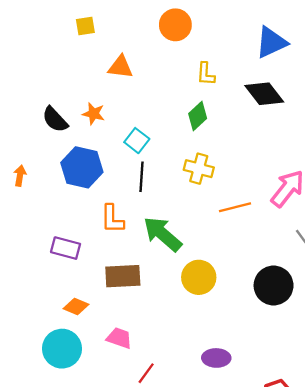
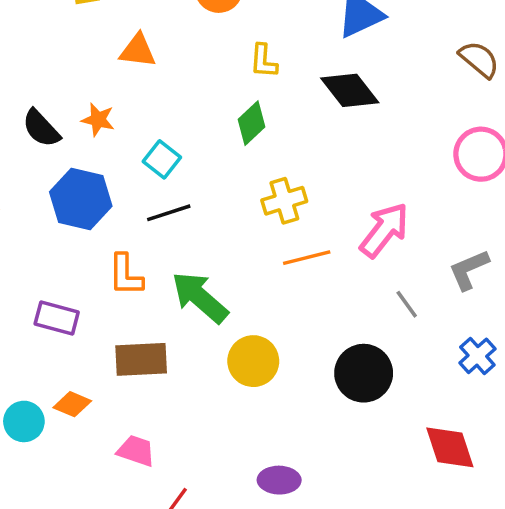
yellow cross: (199, 169) -> (284, 201), moved, turned -32
black line: (141, 177) -> (169, 213), turned 68
cyan circle: (62, 349) -> (24, 421), moved, size x0.7

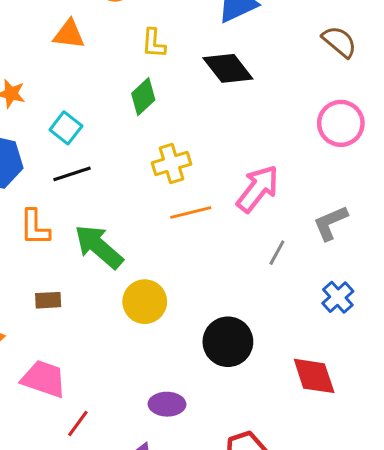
orange triangle: (138, 51) -> (69, 34), moved
gray line: (407, 304) -> (277, 253), turned 65
brown rectangle: (141, 359) -> (48, 300), size x0.6
black circle: (364, 373) -> (228, 342), moved
pink trapezoid: (136, 451) -> (44, 379), size x1.4

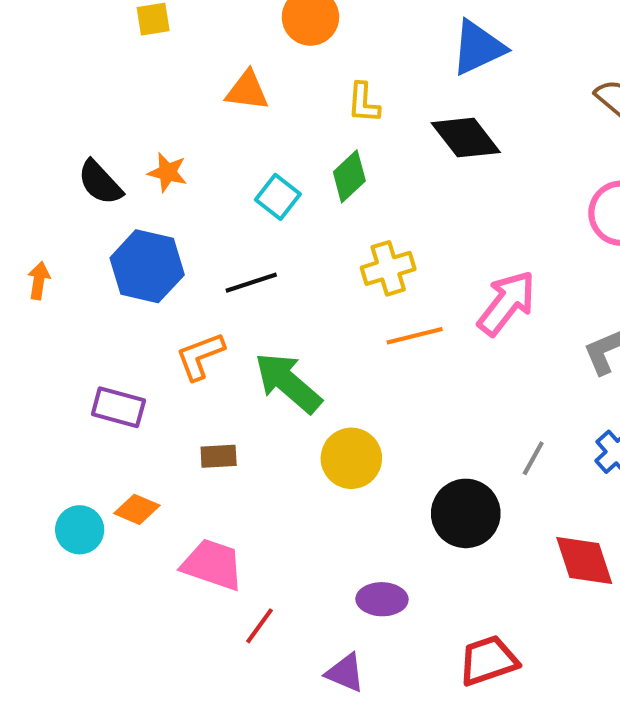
cyan square: (66, 128) -> (278, 197), moved
orange L-shape: (35, 227) -> (200, 356), turned 69
gray line: (277, 253) -> (533, 458), moved

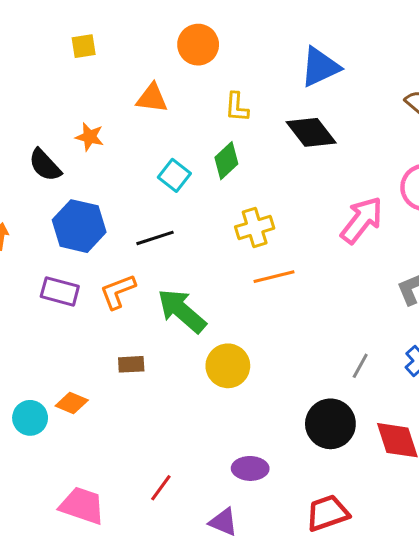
orange star: (168, 172) -> (90, 137), moved
pink arrow: (507, 303) -> (362, 220), moved
purple rectangle: (118, 407) -> (60, 291), moved
black circle: (466, 513) -> (330, 424), moved
pink trapezoid: (212, 565) -> (82, 506), moved

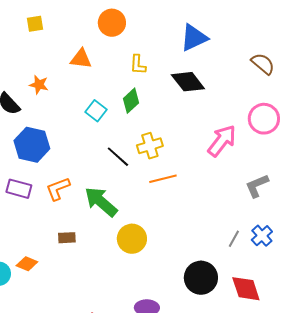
black line: (155, 238) -> (118, 157), moved, turned 60
gray line: (360, 366) -> (234, 239), moved

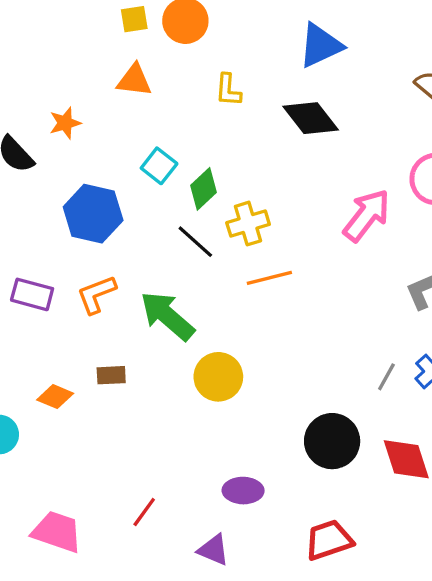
yellow square: (35, 24) -> (134, 19), moved
orange star: (39, 85) -> (65, 123), turned -30
green diamond: (131, 101) -> (204, 189), moved
blue hexagon: (32, 145) -> (93, 214), moved
orange diamond: (27, 264) -> (55, 397), moved

